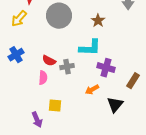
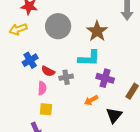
yellow arrow: (19, 19) -> (18, 29), turned 30
brown star: (98, 21) -> (97, 31), size x1.5
blue cross: (16, 55) -> (30, 60), moved
yellow square: (55, 106) -> (46, 109), moved

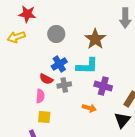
gray circle: (58, 26) -> (56, 34), size x0.7
blue cross: (30, 60) -> (59, 64), moved
orange arrow: (91, 100) -> (89, 108), turned -136
black triangle: (114, 115) -> (122, 120), moved

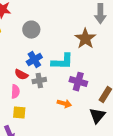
brown star: (95, 39) -> (85, 39), moved

